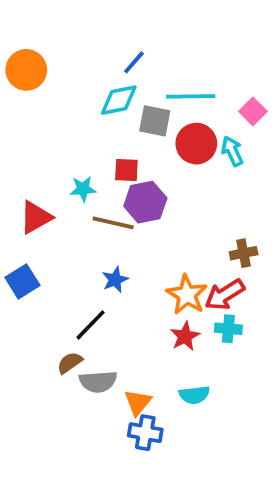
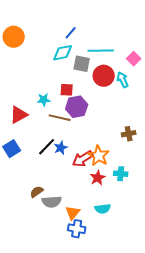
red arrow: (225, 295) -> (83, 159), moved
black line: (90, 325) -> (47, 147), moved

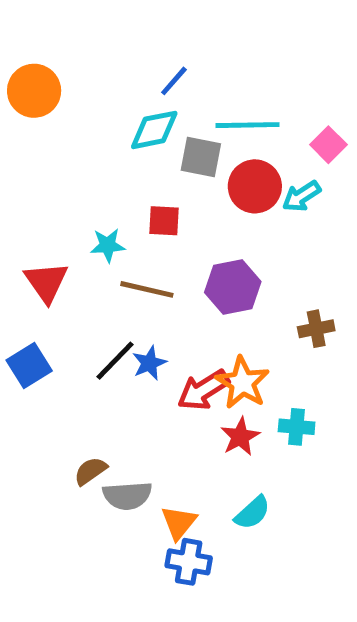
cyan arrow: (123, 80) -> (301, 196), turned -98
purple hexagon: (77, 107) -> (233, 287), moved
red triangle: (19, 115) -> (46, 282), turned -36
cyan semicircle: (103, 209) -> (252, 513), turned -35

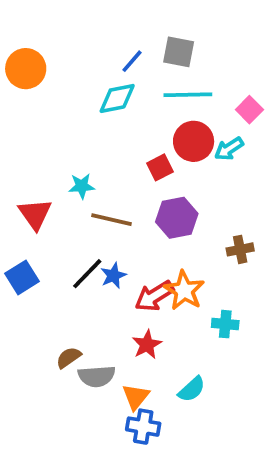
gray square: (201, 157) -> (179, 52), moved
red square: (164, 221) -> (160, 167), moved, turned -30
red star: (240, 437) -> (147, 345), moved

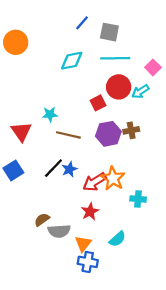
blue line: (132, 61) -> (82, 23), moved
brown cross: (240, 249) -> (131, 130), moved

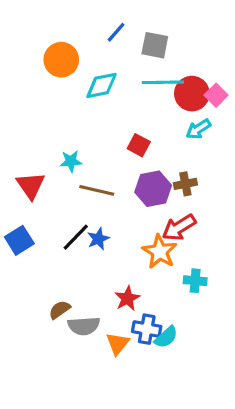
orange circle: (16, 42) -> (61, 60), moved
red circle: (119, 87) -> (192, 94), moved
red square: (98, 103) -> (139, 145), turned -35
red arrow: (95, 182) -> (179, 227), moved
blue cross: (88, 262) -> (147, 329), moved

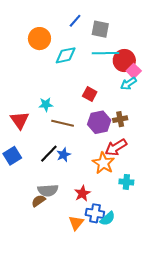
pink square: (216, 95) -> (134, 71), moved
gray semicircle: (84, 326) -> (48, 190), moved

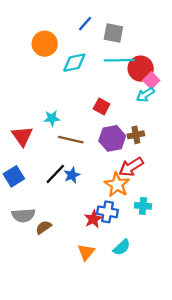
gray semicircle: (48, 190) -> (23, 215), moved
blue cross: (95, 213) -> (107, 212), moved

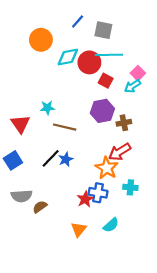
red circle: (141, 69) -> (89, 62), moved
red square: (102, 106) -> (106, 81), moved
purple hexagon: (112, 138) -> (102, 111), moved

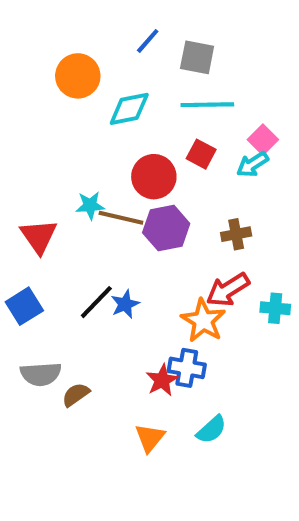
red circle: (89, 62) -> (154, 177), moved
purple hexagon: (102, 111) -> (166, 228), moved
brown line: (65, 127) -> (121, 218), moved
cyan cross: (130, 187) -> (275, 308), moved

